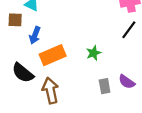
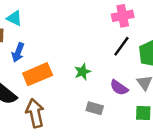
purple semicircle: (127, 82) -> (119, 88), moved
gray rectangle: (105, 86) -> (95, 108), turned -64

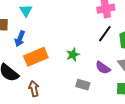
cyan triangle: (14, 18) -> (26, 11), moved, turned 32
brown arrow: (35, 113) -> (34, 89), size x0.7

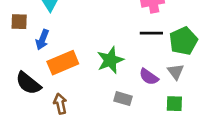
black line: (105, 34) -> (151, 33), turned 54
green star: (73, 55) -> (110, 60), size x1.5

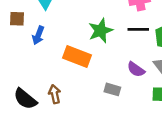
green star: (110, 60) -> (101, 31), moved
orange rectangle: (63, 63) -> (77, 56), moved, turned 44
black semicircle: (28, 83) -> (25, 99), moved

